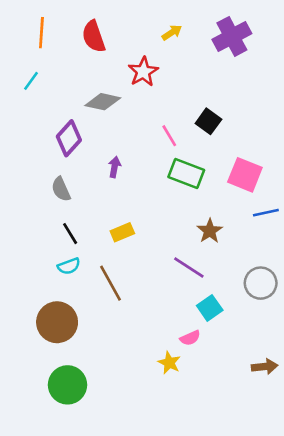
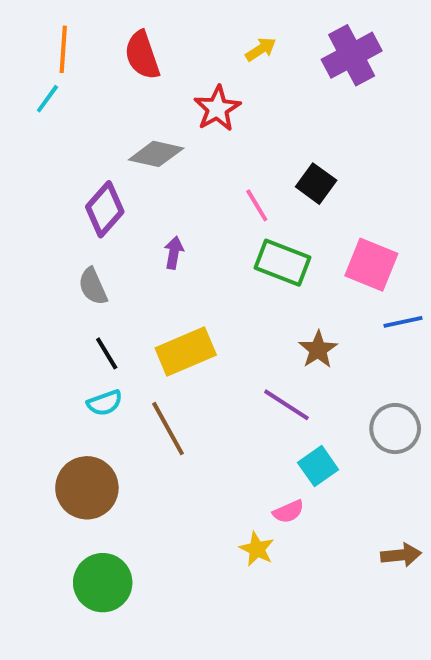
cyan line: (31, 81) -> (47, 99), moved
yellow rectangle: (122, 232) -> (186, 352), size x1.6

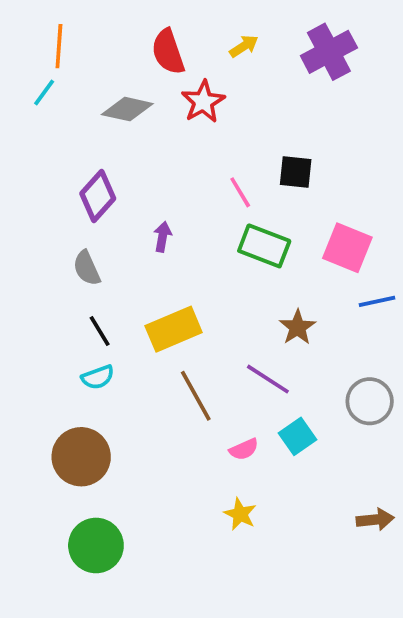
red semicircle: (142, 55) -> (168, 52), moved
gray diamond: (156, 154) -> (127, 109), moved
black square: (316, 184) -> (296, 172), turned -30
brown line: (168, 429) -> (196, 396), moved
pink semicircle: (288, 512) -> (244, 449), moved

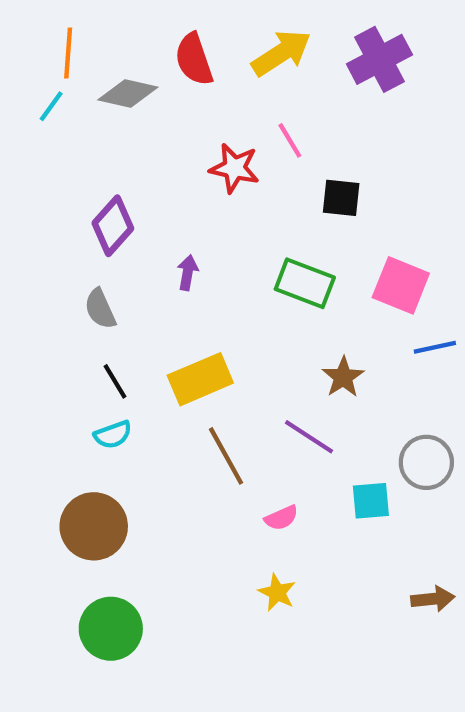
yellow arrow: (244, 46) -> (281, 53), size x1.8
red star: (203, 102) -> (234, 168), moved, turned -30
gray diamond: (127, 109) -> (128, 93), moved
pink line: (240, 192) -> (290, 140), moved
cyan square: (297, 436) -> (371, 501), moved, turned 30

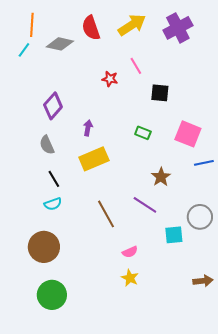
red star: (234, 168) -> (110, 79), size x0.7
green rectangle: (305, 283) -> (143, 133), size x0.6
yellow rectangle: (200, 379) -> (94, 159), moved
pink semicircle: (281, 518) -> (130, 252), moved

